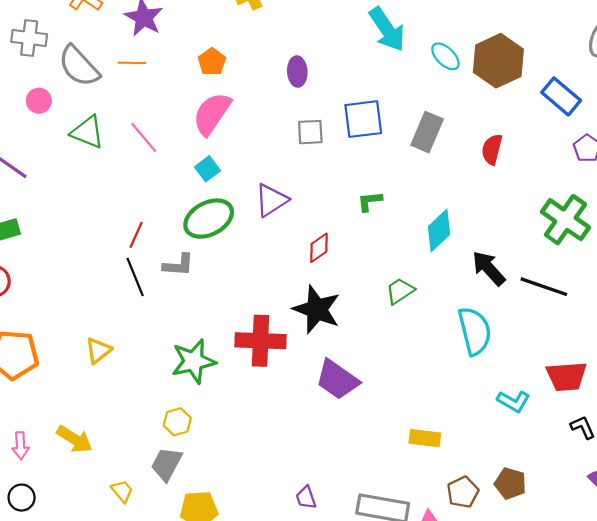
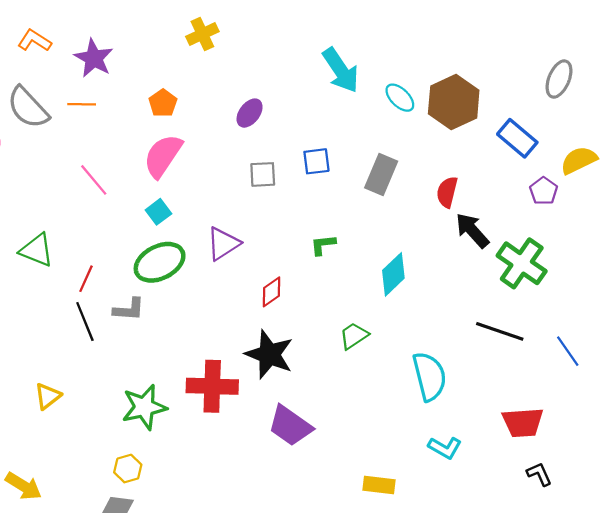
purple ellipse: (297, 72) -> (250, 113), turned 40
blue square: (363, 119) -> (316, 161), size x0.7
green triangle: (88, 132) -> (37, 250), moved
black arrow: (489, 268) -> (472, 230), moved
cyan L-shape: (514, 401) -> (445, 448), moved

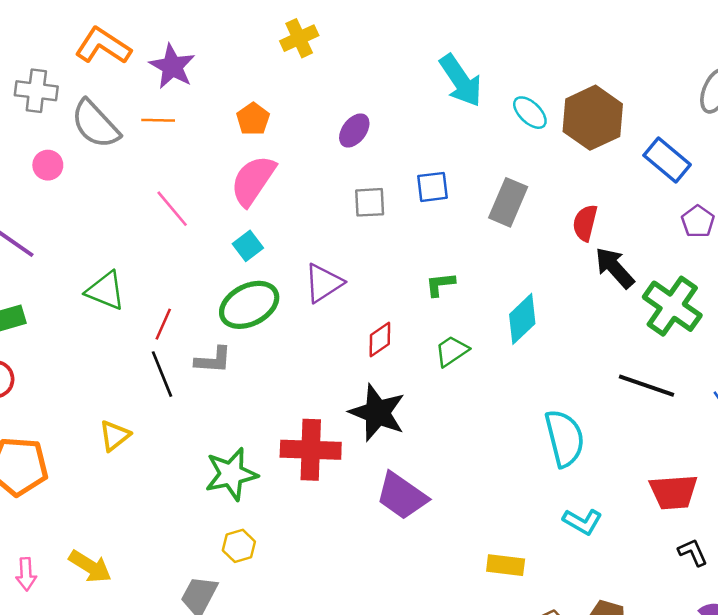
orange L-shape: (34, 41) -> (103, 46), size x1.4
green trapezoid: (354, 336) -> (452, 351), moved
yellow triangle: (48, 396) -> (115, 436), moved
yellow hexagon: (128, 469) -> (239, 546), moved

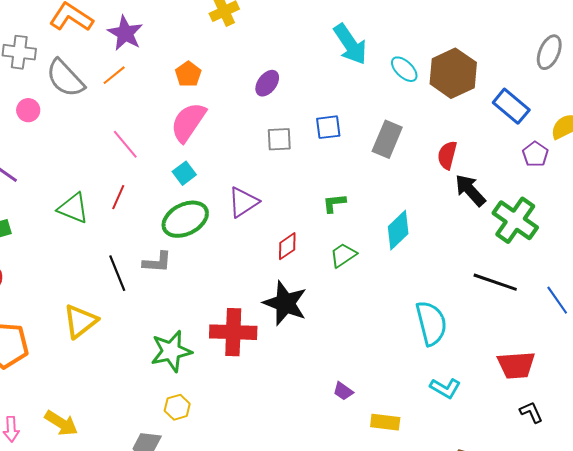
orange line: (158, 120) -> (114, 75), turned -40
red line: (163, 324) -> (118, 197), moved
yellow triangle: (115, 436) -> (80, 321), size x1.4
purple trapezoid: (402, 496) -> (343, 391), moved, size x0.5

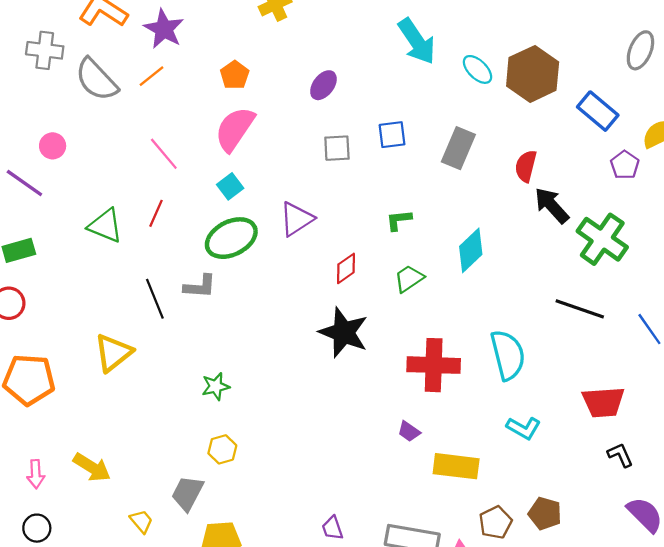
pink circle: (28, 110) -> (53, 146), moved
red cross: (233, 332) -> (434, 365), moved
green star: (171, 351) -> (216, 386), size x0.6
yellow rectangle: (385, 422) -> (456, 466), size x1.4

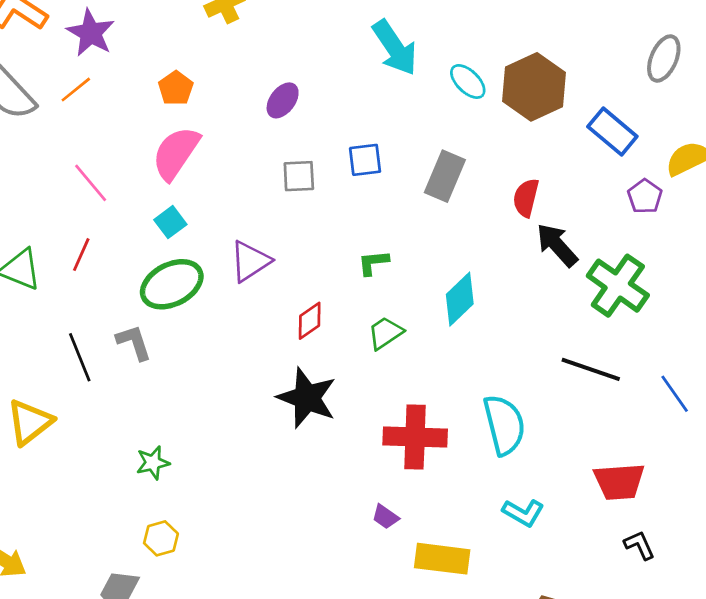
gray L-shape: (200, 286) -> (134, 342), turned -112

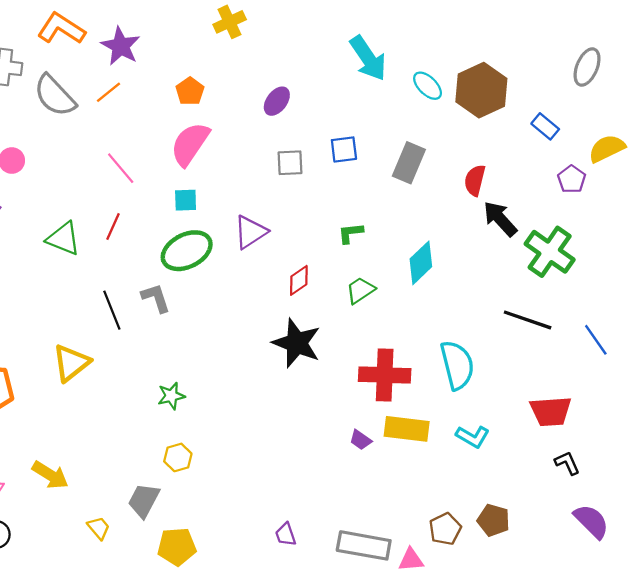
blue rectangle: (612, 131) -> (545, 126), size x0.7
cyan square: (170, 222) -> (186, 200), turned 35
yellow rectangle: (442, 559) -> (407, 429), moved

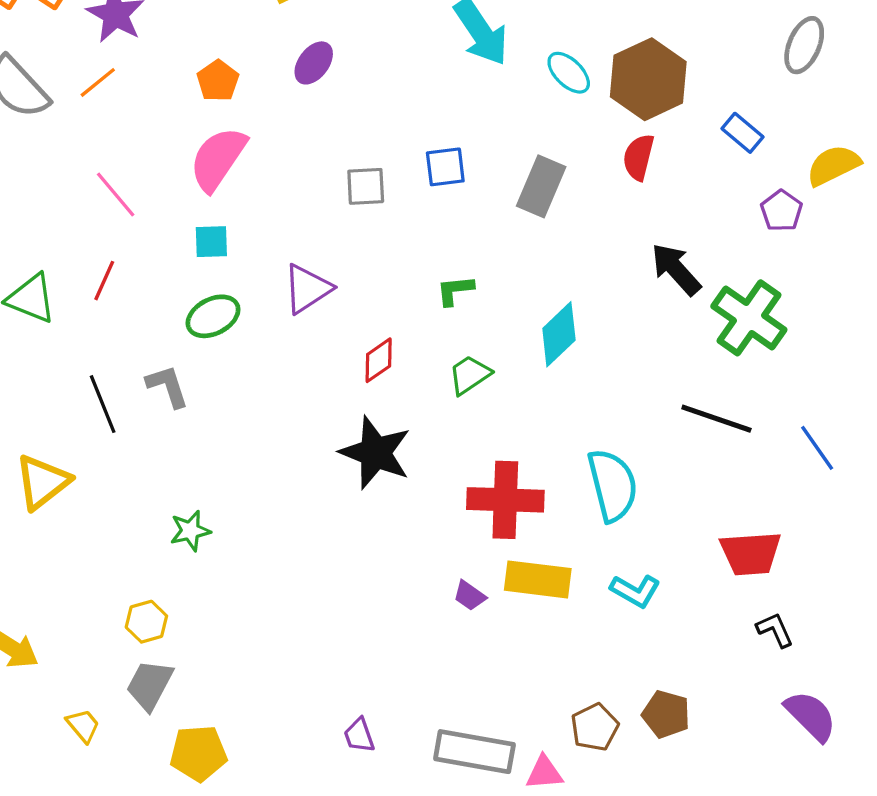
purple ellipse: (277, 101) -> (314, 63), moved
red semicircle: (475, 180) -> (639, 157), moved
green ellipse: (187, 251) -> (213, 316), size x0.7
yellow hexagon: (178, 457) -> (146, 622), moved

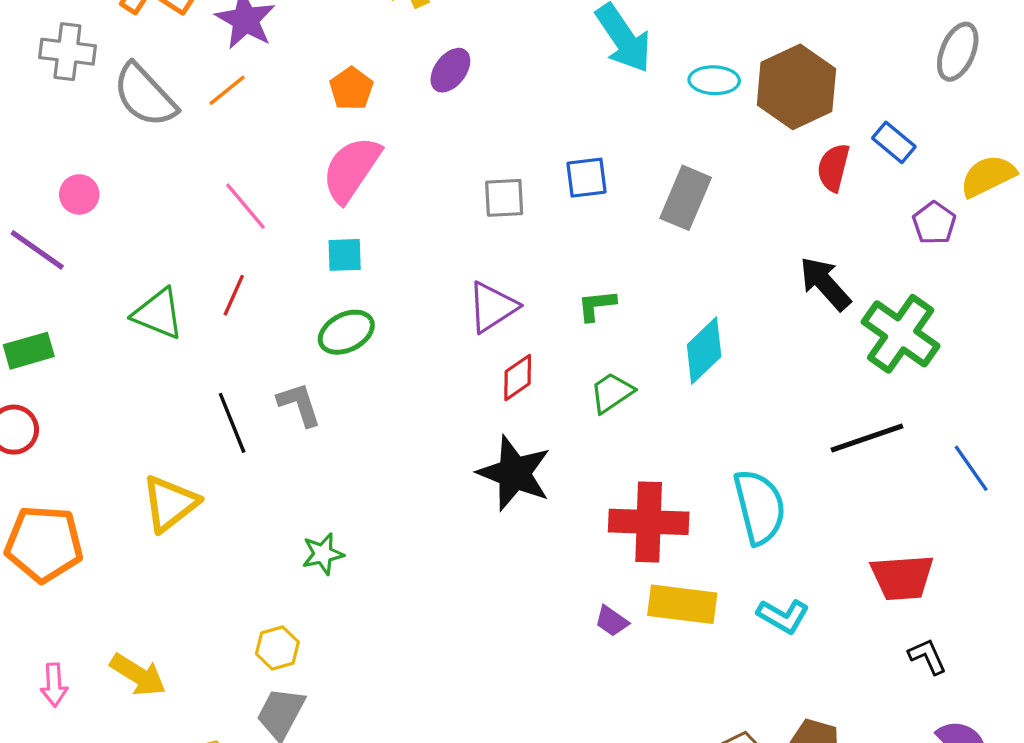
cyan ellipse: (569, 73) -> (714, 80), turned -42
red semicircle: (639, 157) -> (833, 168), moved
purple triangle: (307, 289) -> (492, 307), moved
black line: (716, 419) -> (867, 438), turned -38

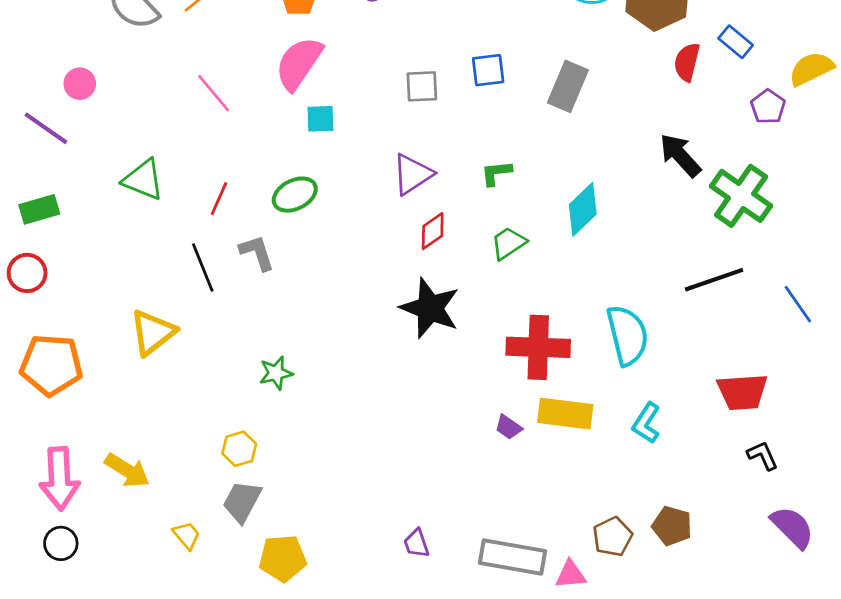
cyan square: (345, 255) -> (320, 119), moved
red line: (234, 295) -> (219, 199), moved
cyan L-shape: (783, 616) -> (646, 423), turned 93
pink arrow: (54, 685) -> (60, 479), size x1.8

